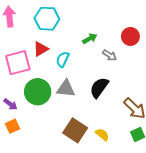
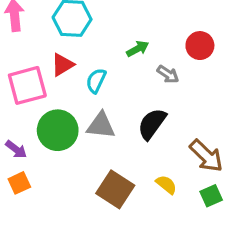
yellow semicircle: (102, 134) -> (166, 185), moved

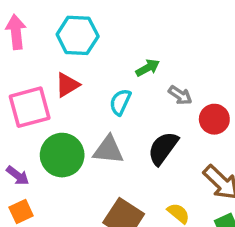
red circle: (200, 46) -> (214, 119), moved
cyan semicircle: (96, 81) -> (120, 102), moved

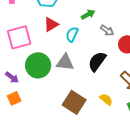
red triangle: (67, 85) -> (51, 24), moved

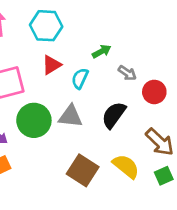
yellow semicircle: (106, 99) -> (126, 166), size x1.5

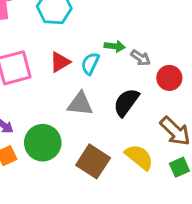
green arrow: (102, 51) -> (115, 46), moved, turned 36
red triangle: (52, 65) -> (60, 62), moved
green circle: (34, 120) -> (43, 143), moved

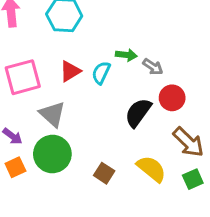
red circle: (169, 78) -> (172, 98), moved
gray triangle: (80, 104) -> (52, 114), moved, turned 36
brown square: (93, 161) -> (104, 173), size x0.6

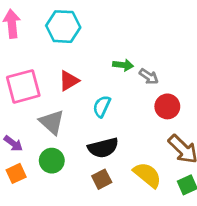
cyan semicircle: (101, 73) -> (102, 106), moved
black semicircle: (138, 113) -> (103, 148), moved, turned -140
green circle: (52, 154) -> (52, 161), size x0.7
brown square: (104, 173) -> (102, 179), turned 30

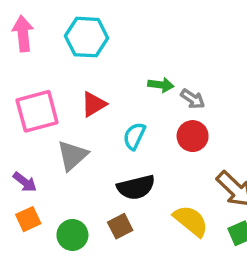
red circle: (167, 106) -> (193, 136), moved
gray triangle: (52, 122) -> (72, 155), turned 36
green circle: (52, 161) -> (72, 235), moved
brown square: (102, 179) -> (120, 226), moved

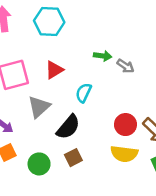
red circle: (193, 136) -> (125, 125), moved
black semicircle: (136, 187) -> (68, 127), moved, turned -36
yellow semicircle: (191, 221) -> (124, 154), turned 148

